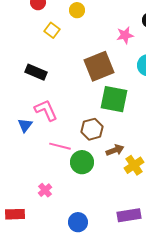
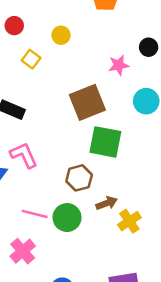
pink line: (60, 146) -> (35, 214), moved
pink cross: (45, 190) -> (23, 251), size x1.5

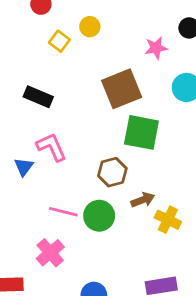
yellow circle: (61, 35) -> (90, 27), moved
yellow cross: (129, 221) -> (168, 220), turned -30

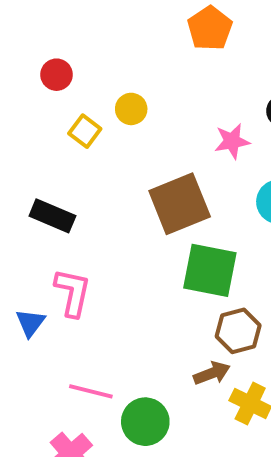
pink L-shape: (52, 147) -> (73, 293), turned 36
brown hexagon: (112, 172) -> (238, 331), moved
green circle: (99, 216) -> (145, 422), moved

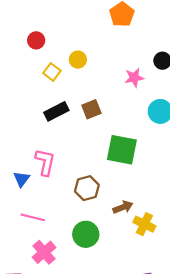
brown square: (180, 204) -> (91, 109), moved, size x0.6
black rectangle: (52, 216) -> (56, 111), moved, turned -50
brown hexagon: (238, 331) -> (87, 188), moved
pink line: (91, 391) -> (33, 217), moved

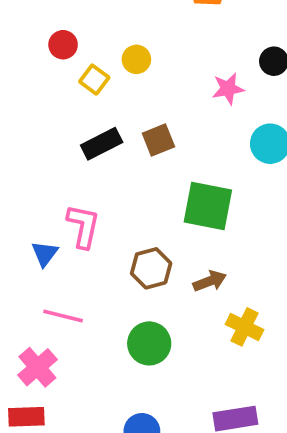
red circle: (36, 40) -> (63, 45), moved
brown arrow: (123, 207) -> (210, 281), moved
pink cross: (44, 252) -> (37, 367), moved

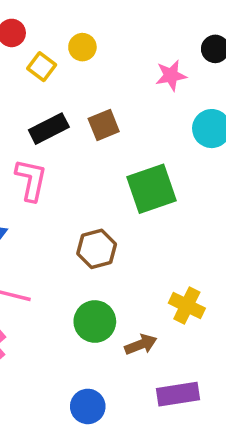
green square: (208, 206) -> (151, 189), turned -30
pink L-shape: (83, 226) -> (31, 180), moved
brown arrow: (210, 281) -> (141, 344), moved

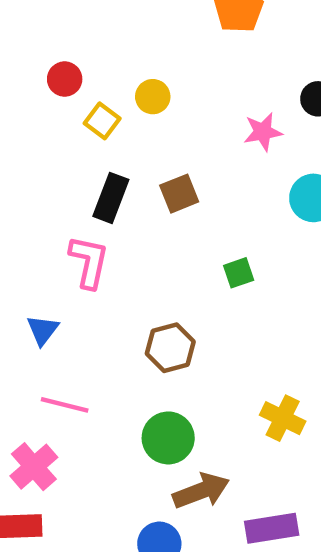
black rectangle: (49, 129) -> (111, 198), turned -42
green square: (151, 189) -> (239, 273), size x0.5
brown arrow: (141, 344) -> (201, 491), moved, size x1.4

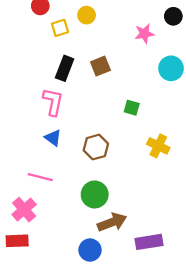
yellow square: (102, 121) -> (60, 28), turned 36
green square: (239, 273) -> (132, 108), turned 35
blue triangle: (43, 330) -> (53, 138), moved, turned -30
yellow cross: (283, 418) -> (158, 146), moved

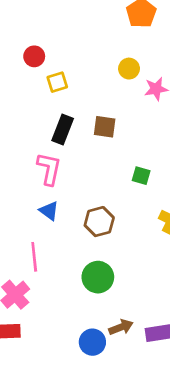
yellow circle: (87, 15) -> (129, 69), moved
brown square: (100, 66) -> (105, 127), turned 30
pink line: (40, 177) -> (34, 257), turned 70
brown arrow: (112, 222) -> (121, 327), moved, size x0.7

